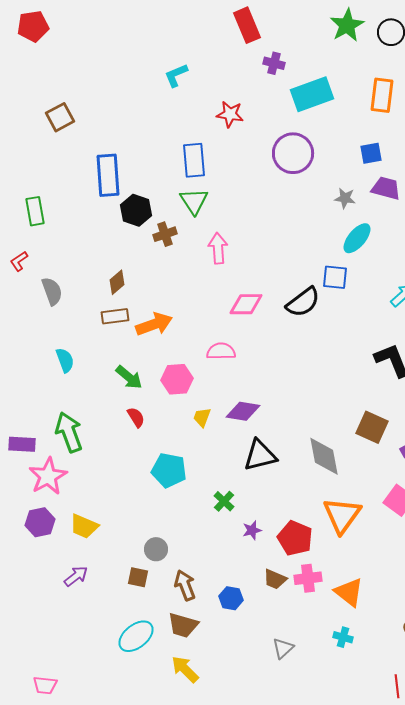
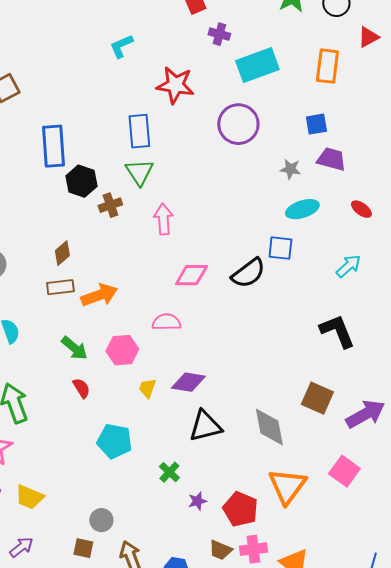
red star: (230, 114) -> (175, 85), size x1.4
cyan ellipse: (357, 238) -> (302, 209), turned 32

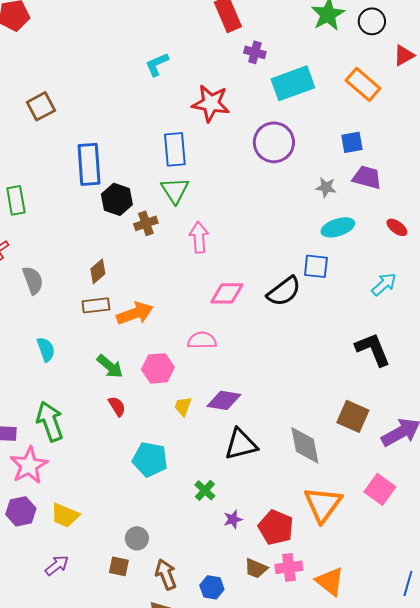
orange rectangle: (327, 66) -> (363, 84), turned -56

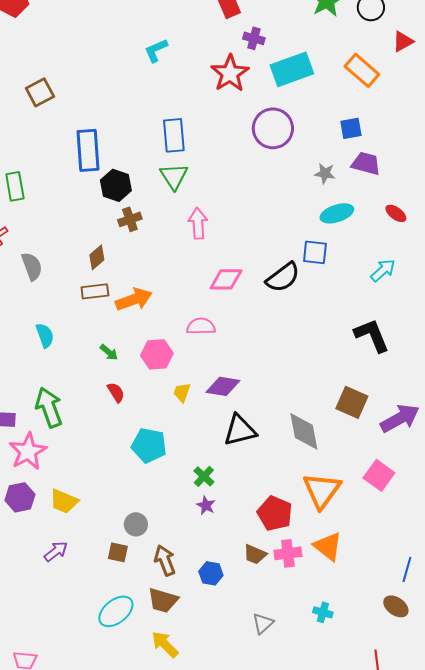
red star: (211, 103) -> (230, 73), moved, turned 30
brown cross: (146, 223) -> (130, 219), moved
green arrow: (110, 366) -> (109, 352), size x0.7
purple star: (233, 519) -> (206, 505), moved, turned -30
orange triangle: (330, 581) -> (328, 546), moved

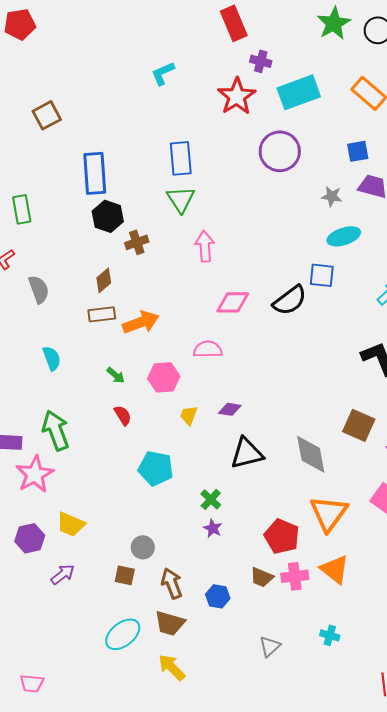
black hexagon: (116, 185) -> (108, 216), moved
purple diamond: (223, 386) -> (230, 409), size x0.7
purple hexagon: (20, 497) -> (30, 538), moved

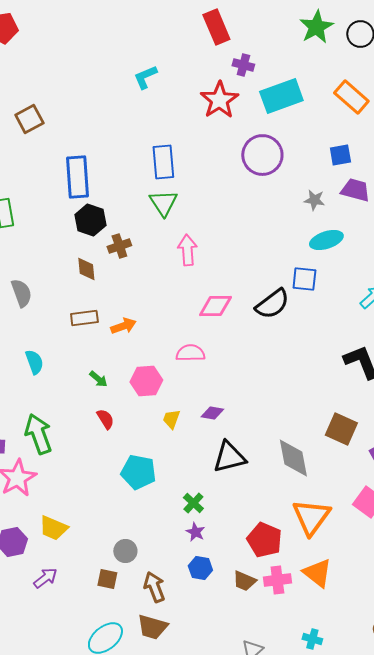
brown diamond: (104, 280) -> (86, 269), moved, turned -55
orange arrow: (141, 322) -> (123, 326), size x0.7
blue hexagon: (218, 596) -> (200, 568), moved

